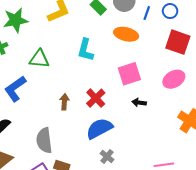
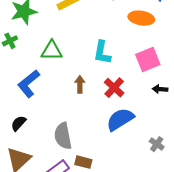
cyan L-shape: (86, 50) -> (102, 53), moved
brown arrow: (64, 102) -> (80, 84), moved
gray cross: (107, 156) -> (157, 144), moved

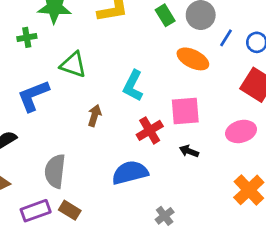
red cross: (114, 88) -> (150, 130), moved

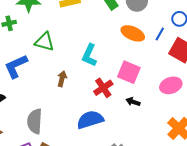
blue line: (226, 38) -> (160, 34), moved
pink square: (185, 111) -> (129, 72), turned 30

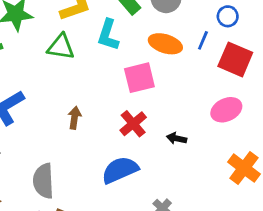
green triangle: (44, 42) -> (61, 47), moved
cyan L-shape: (89, 55) -> (108, 35), moved
pink square: (129, 72) -> (139, 78), moved, turned -30

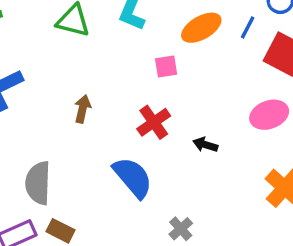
orange ellipse: (165, 44) -> (201, 28), turned -52
pink square: (139, 78) -> (166, 66), size x0.6
blue semicircle: (120, 170) -> (133, 177), turned 69

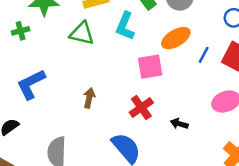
blue line: (248, 27) -> (204, 55), moved
pink square: (166, 66) -> (150, 67), size x1.5

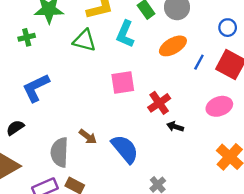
pink square: (150, 67) -> (123, 82), moved
brown arrow: (89, 98) -> (88, 137), moved, turned 114
red cross: (141, 107) -> (159, 103), moved

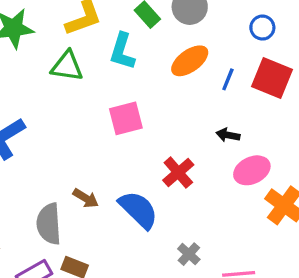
red cross: (159, 103) -> (178, 172), moved
pink ellipse: (219, 106) -> (252, 170), moved
black arrow: (175, 127) -> (228, 135), moved

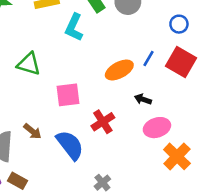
orange ellipse: (190, 61) -> (119, 70), moved
green triangle: (67, 66) -> (29, 64), moved
pink square: (126, 118) -> (68, 95), moved

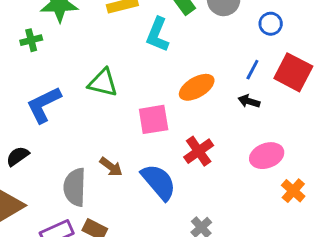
blue circle: (179, 24) -> (271, 24), moved
orange ellipse: (119, 70) -> (197, 87), moved
black arrow: (143, 99) -> (249, 101), moved
orange cross: (177, 156) -> (293, 191), size x0.7

